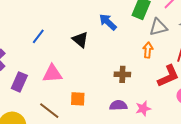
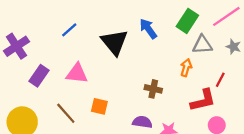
black triangle: (80, 40) -> (115, 42), size x1.5

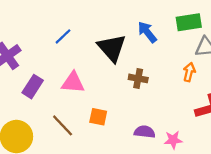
green rectangle: (187, 21) -> (189, 22), turned 50
brown cross: (153, 89) -> (138, 78), moved

